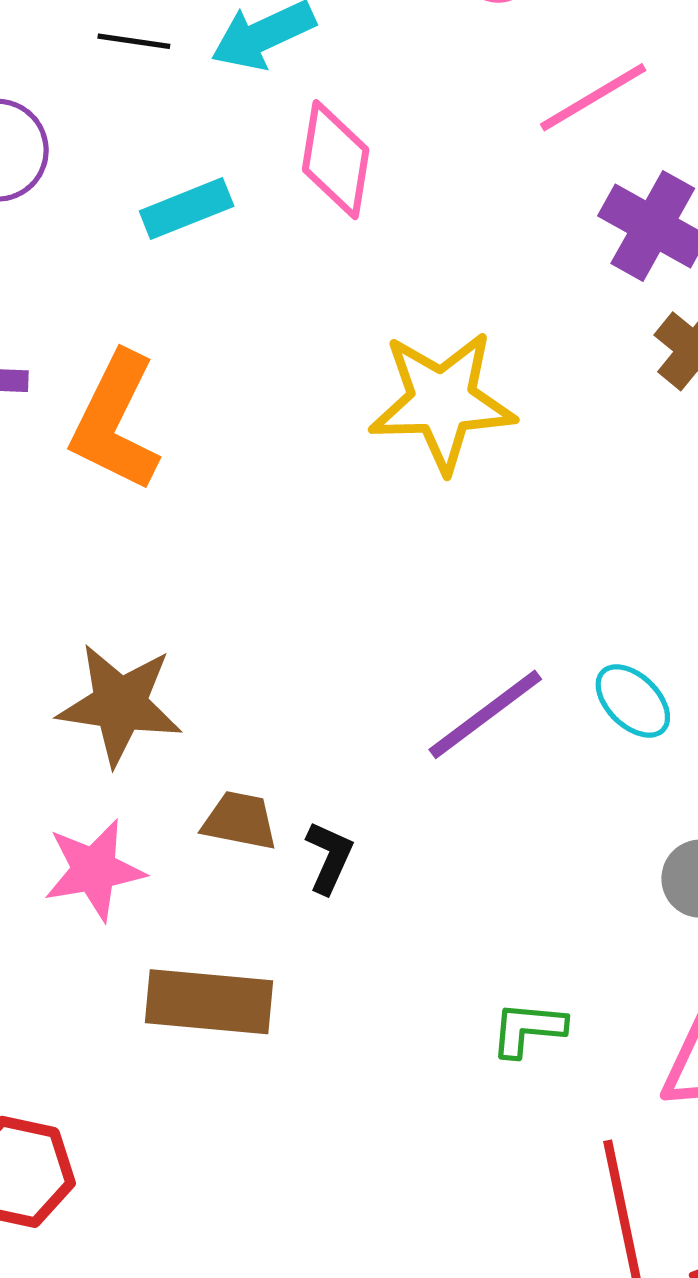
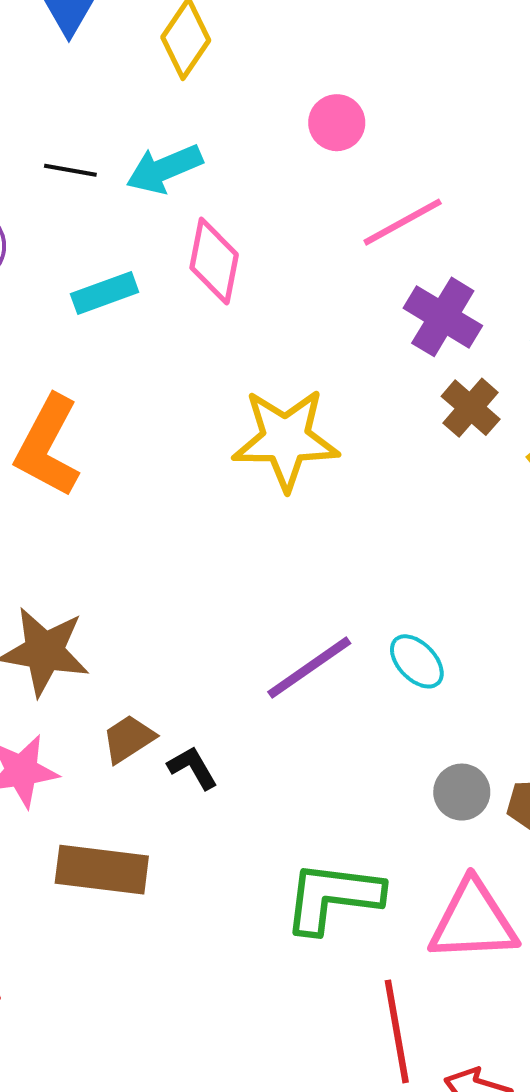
brown trapezoid: (240, 821) -> (128, 739), turned -46
black L-shape: (329, 857) -> (193, 768), turned -56
green L-shape: (528, 1029) -> (333, 897), size x1.8

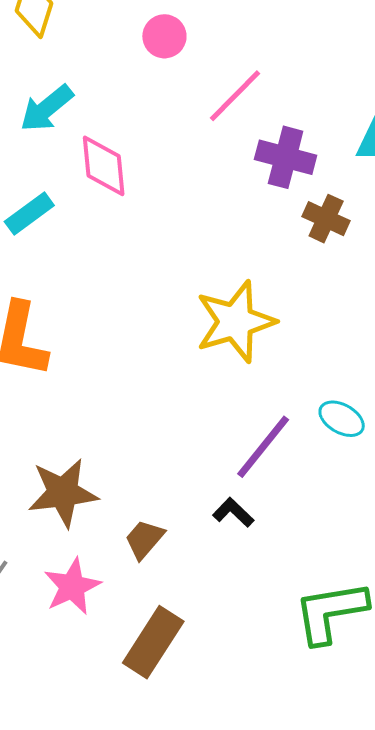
yellow star: (286, 439) -> (235, 322), moved
black L-shape: (193, 768) -> (233, 512), moved
brown rectangle: (102, 870) -> (153, 642), turned -48

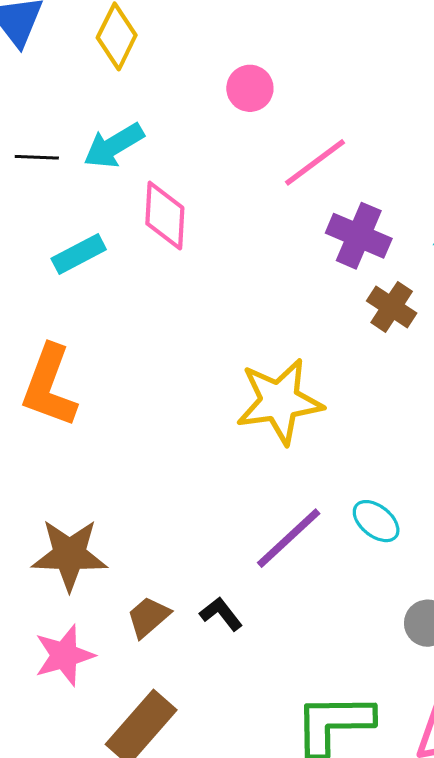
black L-shape: (233, 512) -> (221, 614), moved

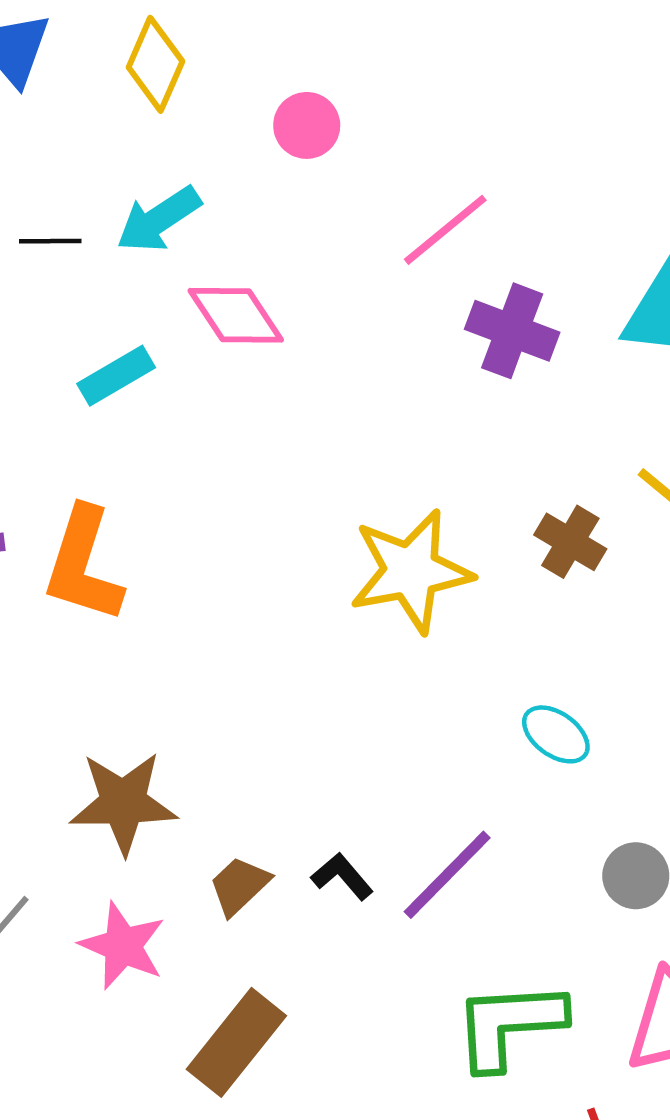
pink circle: (250, 88) -> (307, 125), moved
pink diamond: (165, 216) -> (236, 315), turned -34
brown cross: (392, 307) -> (570, 542), moved
purple line: (289, 538) -> (447, 875), moved
pink star: (64, 655) -> (123, 946), turned -30

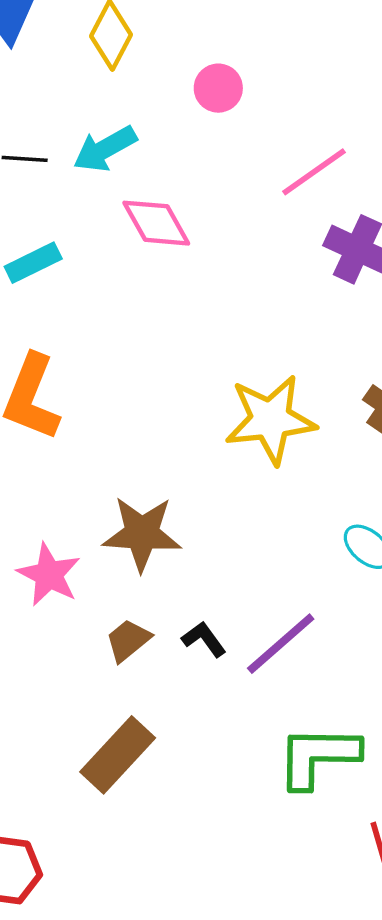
cyan rectangle: (116, 376) -> (33, 263), moved
brown star: (123, 803) -> (142, 534), moved
pink star: (123, 946) -> (49, 575), moved

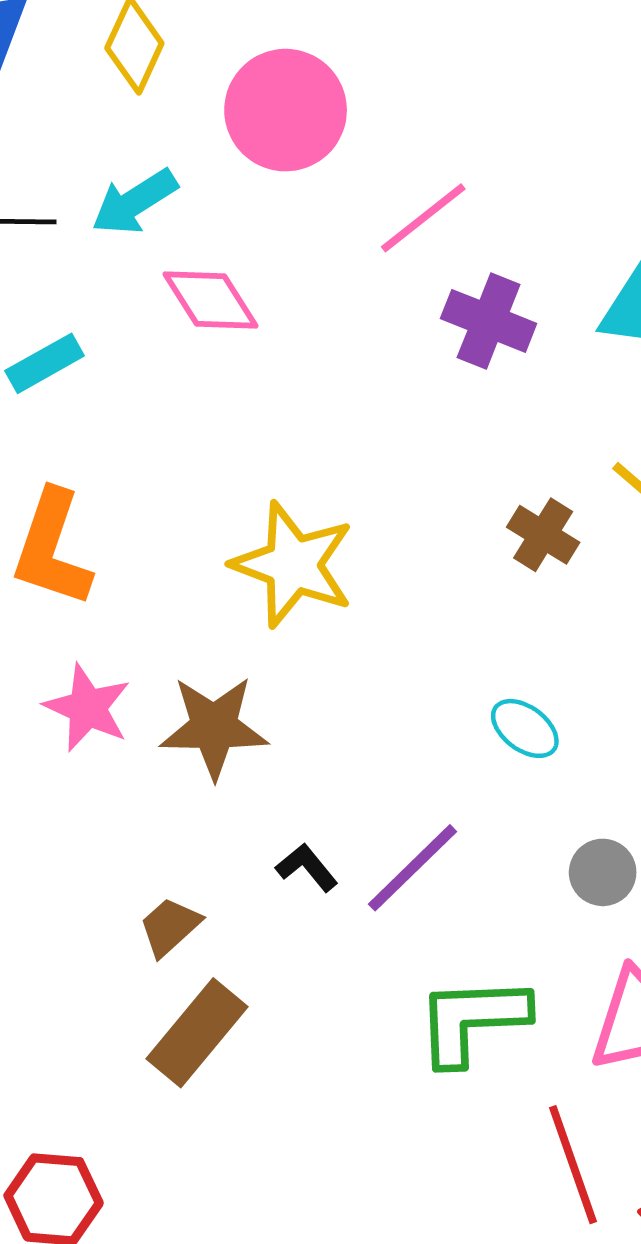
pink circle: (218, 88) -> (286, 110), size x1.8
yellow star: (270, 420) -> (293, 565), moved, turned 30
pink star: (49, 575) -> (87, 708), moved
brown trapezoid: (128, 640) -> (170, 927), moved

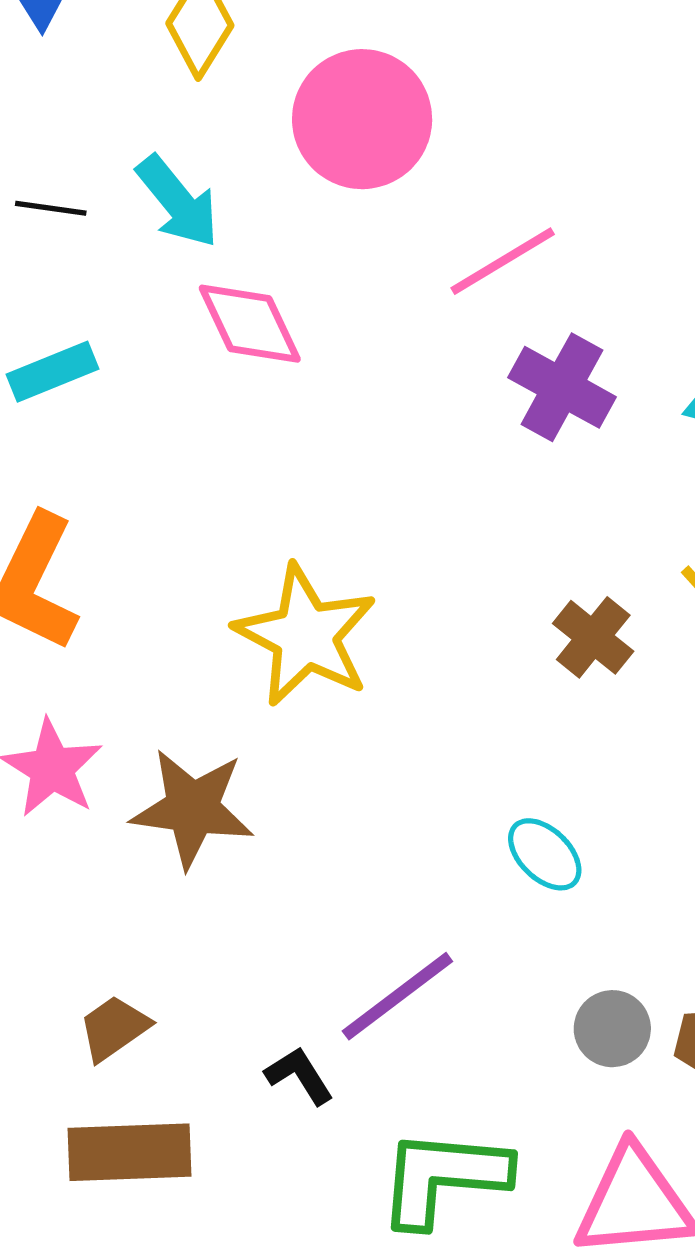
cyan arrow: (135, 202) -> (178, 202), turned -104
black L-shape: (307, 867) -> (299, 1076), moved
brown rectangle: (197, 1033) -> (130, 1152), turned 41

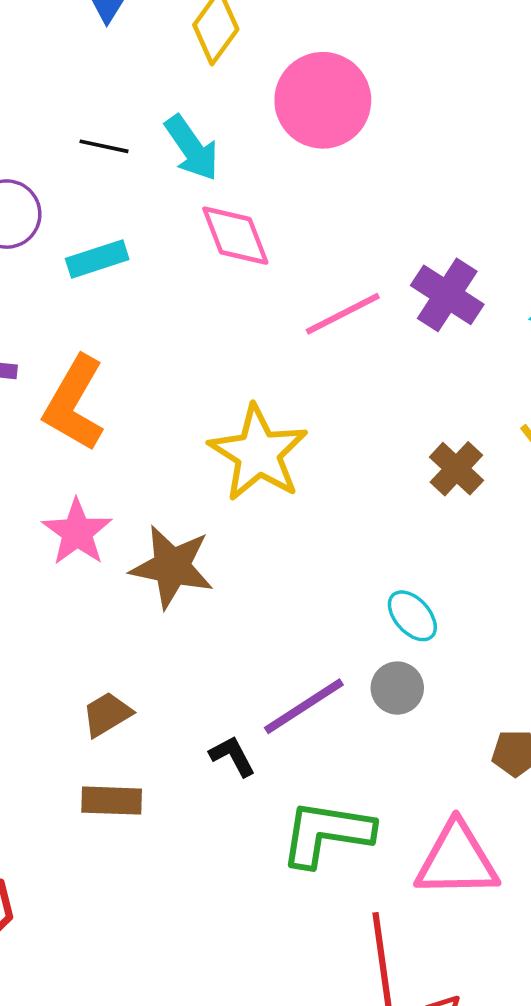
pink line: (503, 261) -> (343, 314), moved
gray circle: (612, 1029) -> (397, 688), moved
brown rectangle: (130, 1152) -> (112, 801), size x0.7

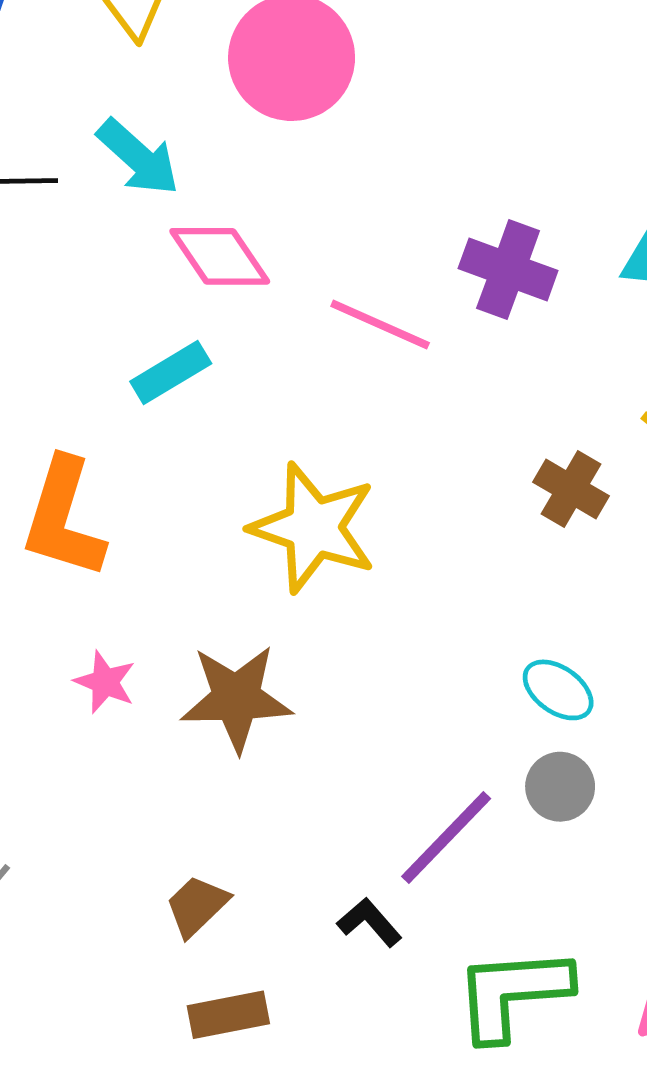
cyan rectangle: (97, 259) -> (171, 373), moved
pink line: (343, 314) -> (380, 325), turned 64
pink star: (77, 532) -> (105, 682), size x0.7

